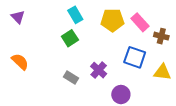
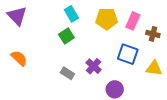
purple triangle: (18, 17) -> (17, 16), size x1.5
pink rectangle: (140, 22) -> (133, 21), turned 66

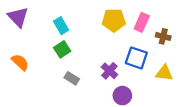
cyan rectangle: (71, 14) -> (61, 26), moved
green square: (66, 36) -> (62, 49), moved
purple cross: (94, 66) -> (109, 71), moved

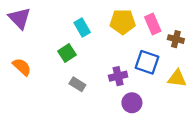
pink rectangle: (142, 22) -> (153, 24), turned -48
cyan rectangle: (61, 26) -> (82, 27), moved
purple cross: (109, 71) -> (118, 76), turned 35

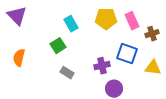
brown cross: (176, 39) -> (152, 34), turned -32
orange semicircle: (22, 67) -> (19, 58), turned -120

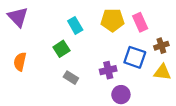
brown cross: (152, 34) -> (161, 46), moved

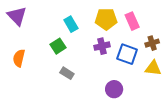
purple cross: (108, 70) -> (102, 46), moved

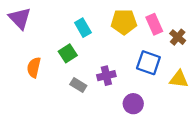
brown cross: (152, 43) -> (178, 37), moved, turned -32
purple cross: (102, 46) -> (106, 76), moved
orange semicircle: (19, 58) -> (34, 67), moved

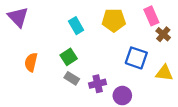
pink rectangle: (154, 24) -> (151, 16), moved
green square: (68, 53) -> (69, 57), moved
purple cross: (106, 76) -> (98, 84), moved

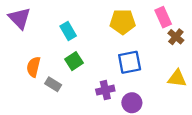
cyan rectangle: (76, 26) -> (68, 31), moved
blue square: (136, 58) -> (130, 62), moved, turned -30
gray rectangle: (72, 78) -> (53, 84), moved

